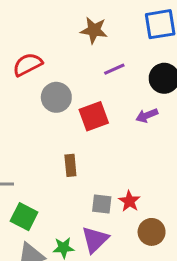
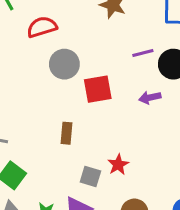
purple line: (114, 69) -> (143, 53), moved
red star: (129, 201) -> (118, 165), moved

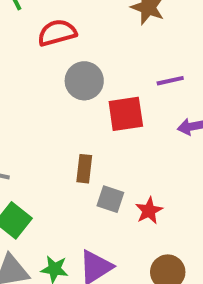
purple line: (143, 53) -> (170, 81), moved
gray square: (90, 177) -> (110, 199), moved

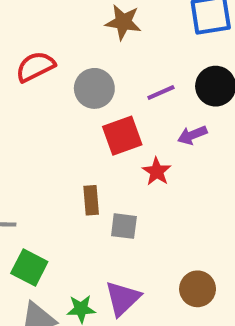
gray circle: (84, 81) -> (94, 88), moved
red star: (149, 211) -> (157, 172), moved

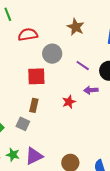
purple line: (161, 93) -> (83, 66), turned 40
red square: (122, 136) -> (36, 76), moved
gray square: (124, 226) -> (23, 124), moved

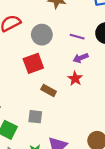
purple arrow: (91, 90) -> (81, 58), moved
brown rectangle: (34, 105) -> (49, 90), moved, turned -56

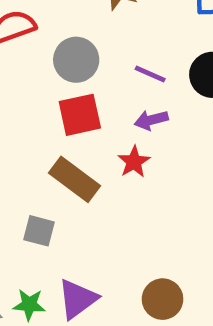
red square: (33, 63) -> (80, 115), moved
brown rectangle: (49, 90) -> (74, 179), size x1.5

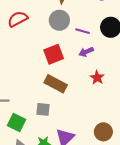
gray circle: (76, 60) -> (59, 20), moved
red star: (134, 162) -> (97, 78), moved

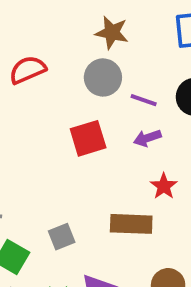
brown rectangle: (56, 84) -> (131, 224), moved, turned -30
gray square: (43, 109) -> (62, 237), turned -32

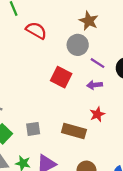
red semicircle: (28, 70) -> (36, 30), turned 40
red square: (88, 138) -> (61, 77), turned 30

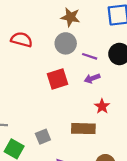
red square: (61, 77) -> (57, 79), turned -30

